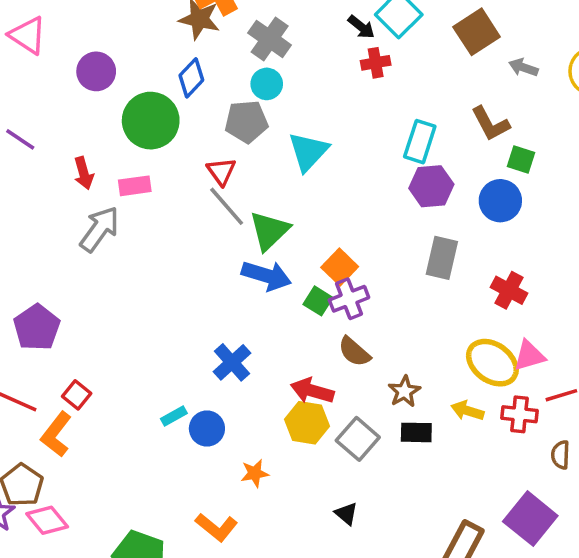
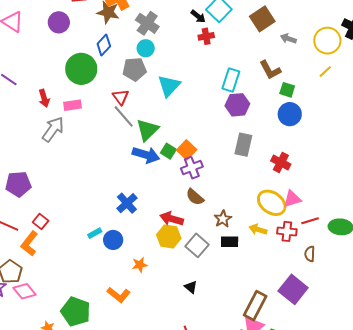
purple circle: (96, 71) -> (59, 22), moved
blue circle: (500, 201) -> (290, 114), moved
green square: (318, 301) -> (168, 151), moved
purple pentagon: (37, 327) -> (18, 184), turned 30

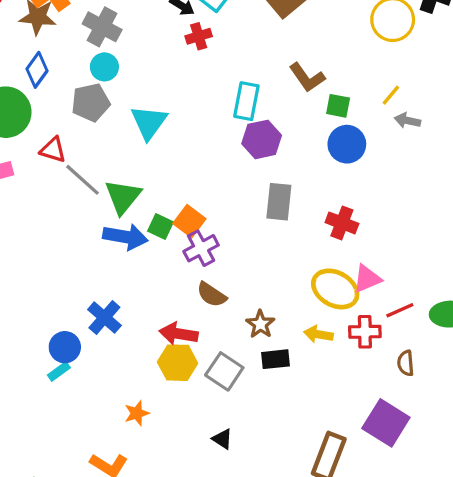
gray arrow: (288, 39) -> (407, 121), moved
yellow line: (325, 72) -> (391, 95), moved
red triangle: (121, 97) -> (53, 150), moved, turned -30
blue circle: (113, 240) -> (65, 347), moved

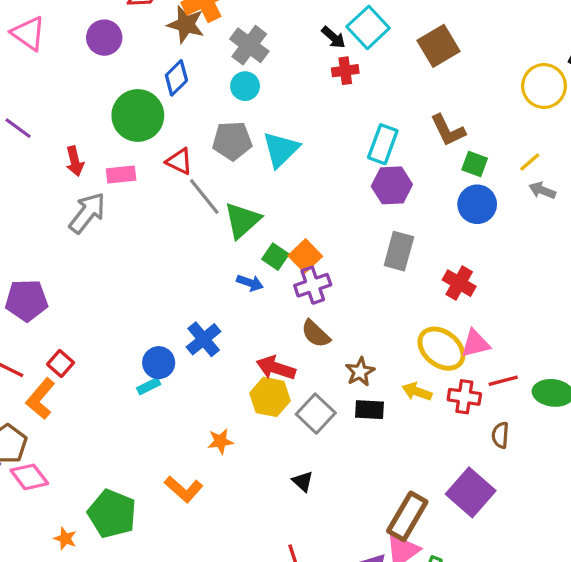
gray pentagon: (91, 103) -> (232, 141), moved
blue arrow: (125, 237) -> (250, 283), moved, size x0.6

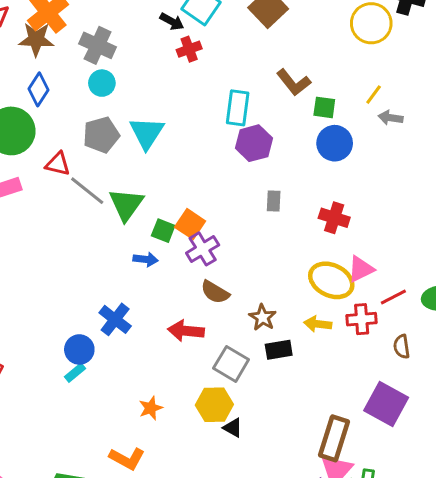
gray rectangle: (399, 251) -> (274, 201), size x0.6
yellow hexagon: (270, 397) -> (214, 405), moved

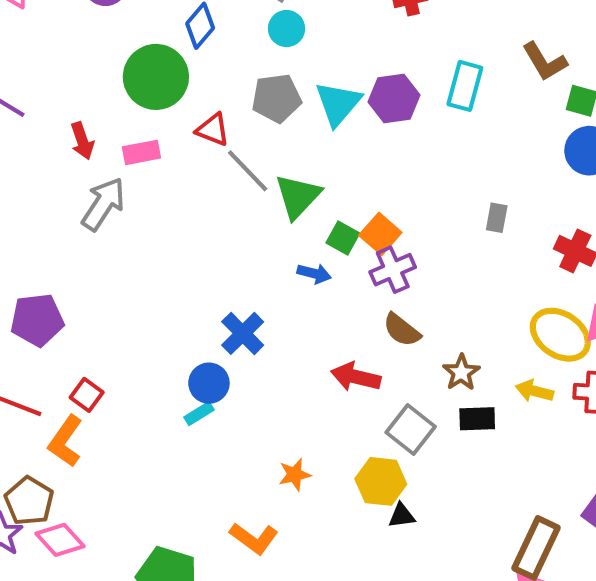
purple hexagon: (254, 143) -> (394, 98), moved
blue cross: (115, 319) -> (243, 333), moved
black triangle: (233, 428) -> (402, 516), turned -45

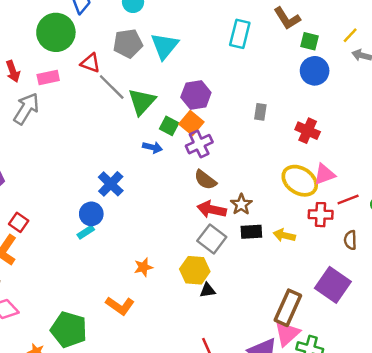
purple hexagon: (394, 98) -> (196, 95), moved
red arrow: (356, 377) -> (212, 210), moved
yellow arrow: (534, 391) -> (284, 235), moved

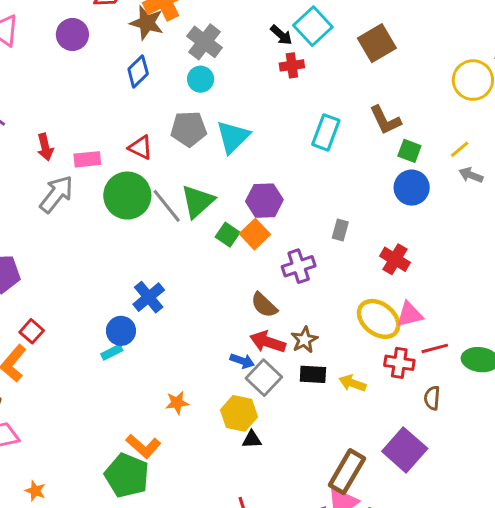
green circle: (56, 32) -> (127, 196), moved
gray line: (112, 87) -> (167, 206), moved
purple cross: (199, 144) -> (299, 266), moved
blue arrow: (152, 147) -> (242, 361), moved
green pentagon: (69, 330) -> (127, 476), moved

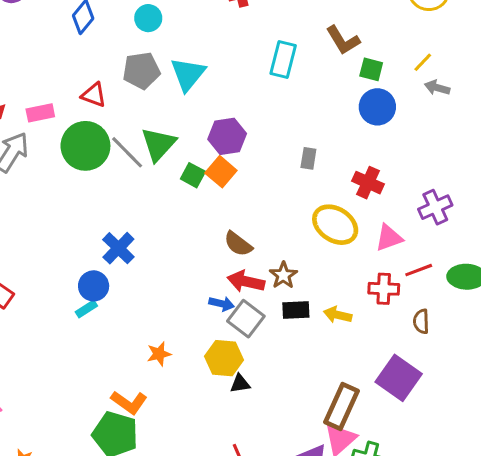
purple cross: (299, 266) -> (435, 207), moved
yellow ellipse: (379, 319) -> (335, 225), moved

